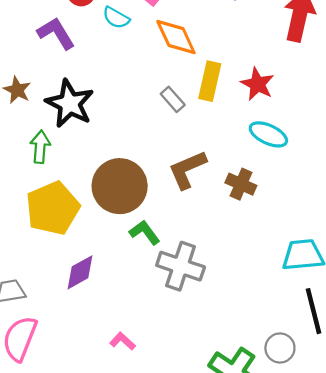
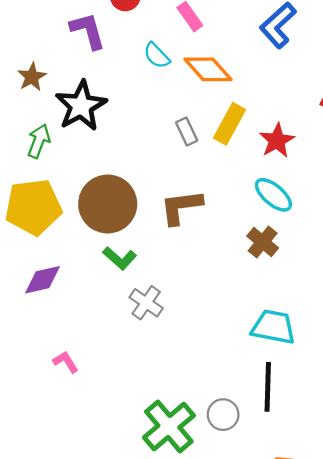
cyan semicircle: (116, 18) -> (157, 56), moved
orange diamond: (176, 37) -> (208, 69), turned -33
brown cross: (241, 184) -> (263, 242), moved
green L-shape: (145, 232) -> (120, 258), turned 152
gray cross: (181, 266) -> (146, 303), size x0.7

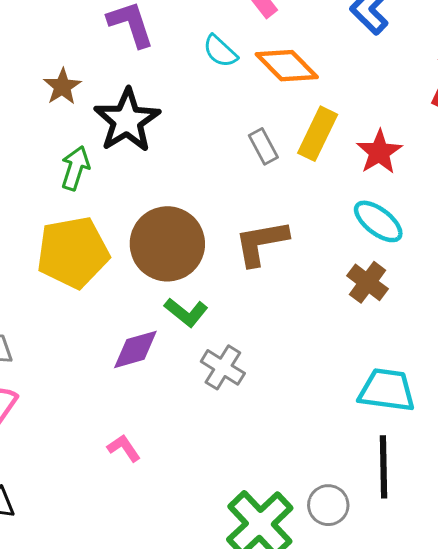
purple diamond: (43, 280) -> (135, 349), moved

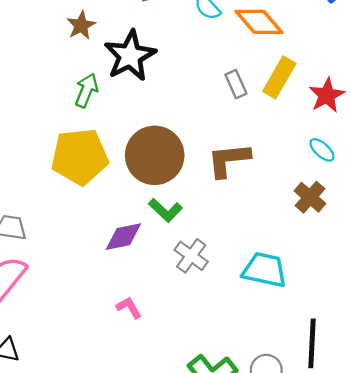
cyan ellipse: (378, 221) -> (322, 150), size x0.7
cyan trapezoid: (387, 390) -> (265, 270), moved
pink L-shape: (124, 448) -> (129, 308), moved

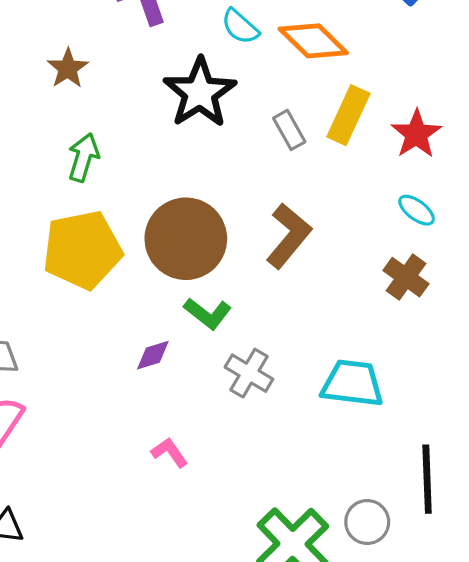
black star: (130, 56) -> (200, 93), moved
brown L-shape: (229, 160) -> (289, 236), turned 141
purple diamond: (123, 237) -> (153, 355), size x0.7

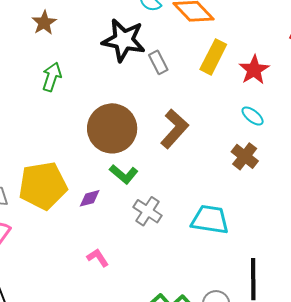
black star: (200, 93) -> (124, 40), turned -30
gray rectangle: (289, 130) -> (158, 62), moved
yellow pentagon: (82, 250) -> (43, 186), moved

